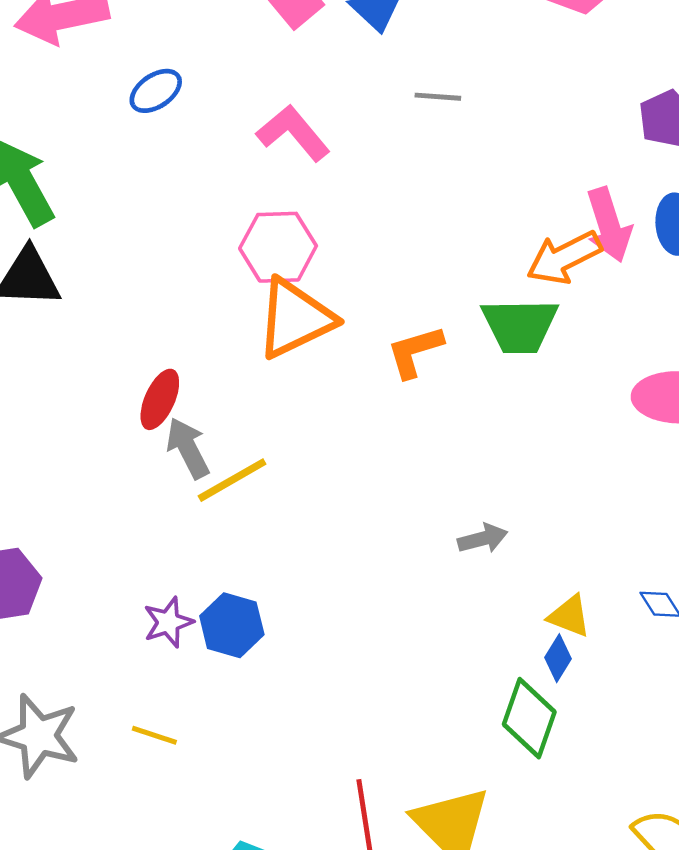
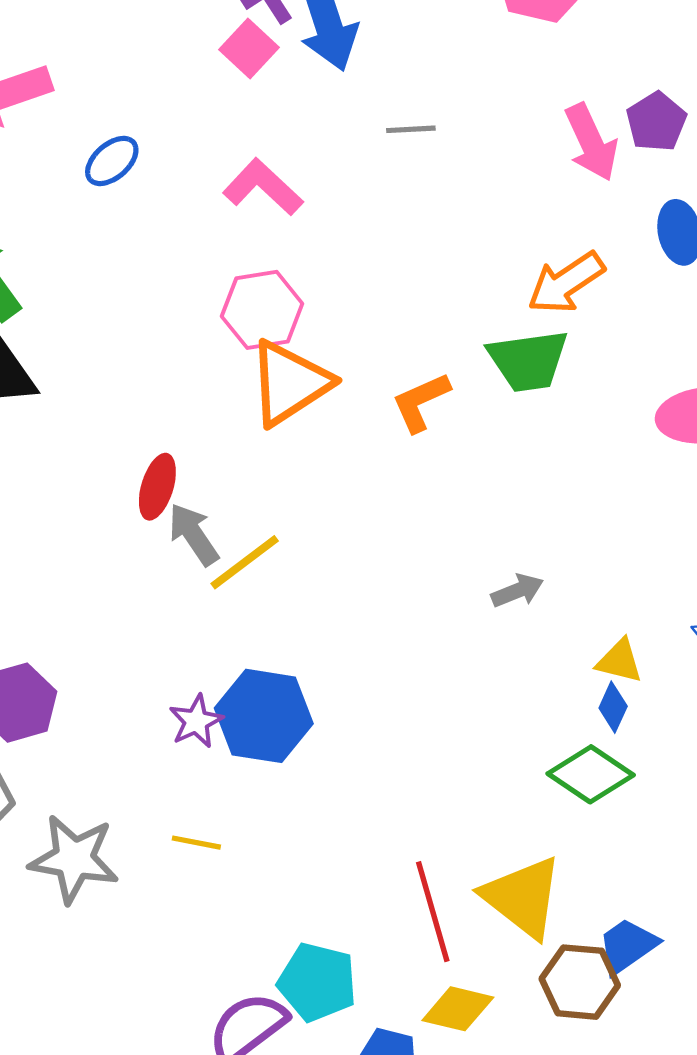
pink arrow: (609, 225) -> (591, 142), moved
blue hexagon: (232, 625) -> (264, 716), size x1.4
green diamond: (529, 718) -> (591, 774), turned -68

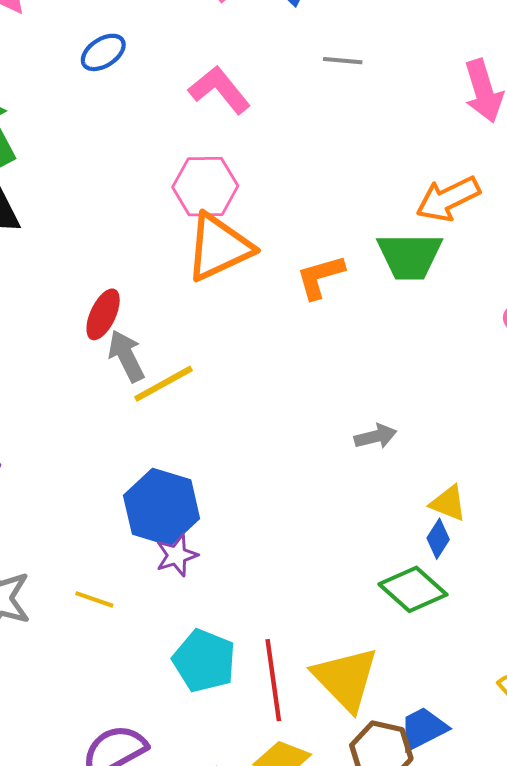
purple star: (196, 721) -> (177, 555), moved
cyan pentagon: (317, 982) -> (204, 661), moved

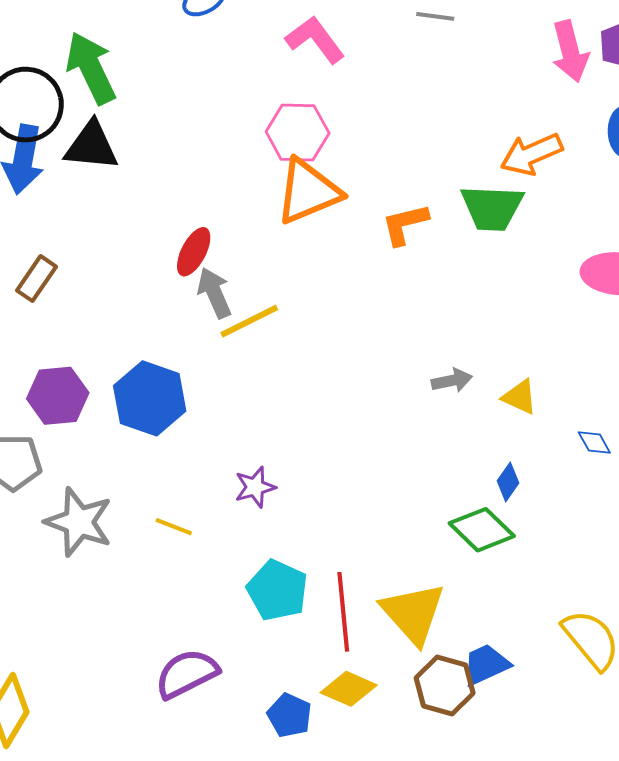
yellow triangle: (448, 503) -> (520, 397), moved
blue hexagon: (162, 507) -> (150, 398), moved

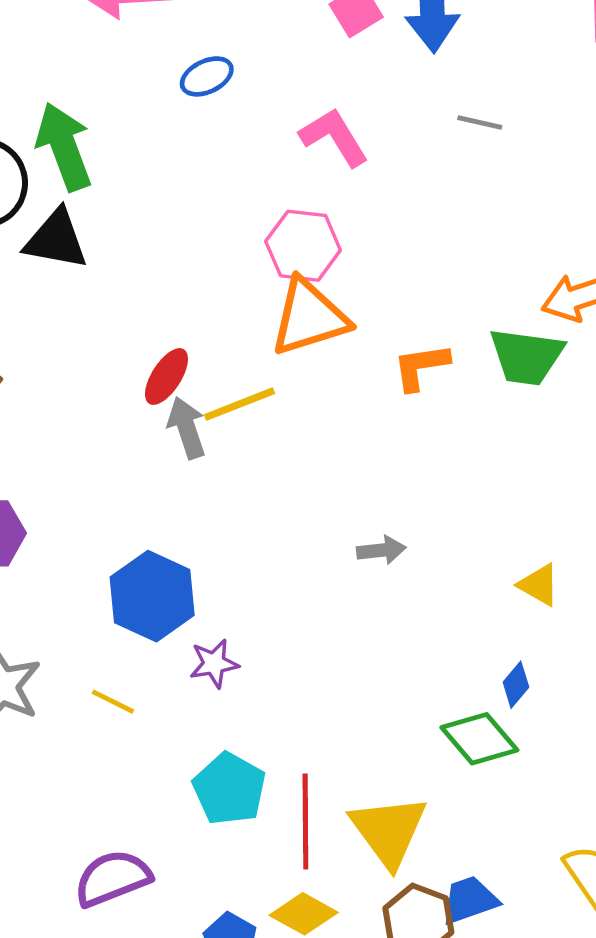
yellow line: (249, 321) -> (239, 404), moved
gray arrow: (452, 381) -> (381, 550), moved
blue hexagon: (150, 398) -> (152, 596), moved

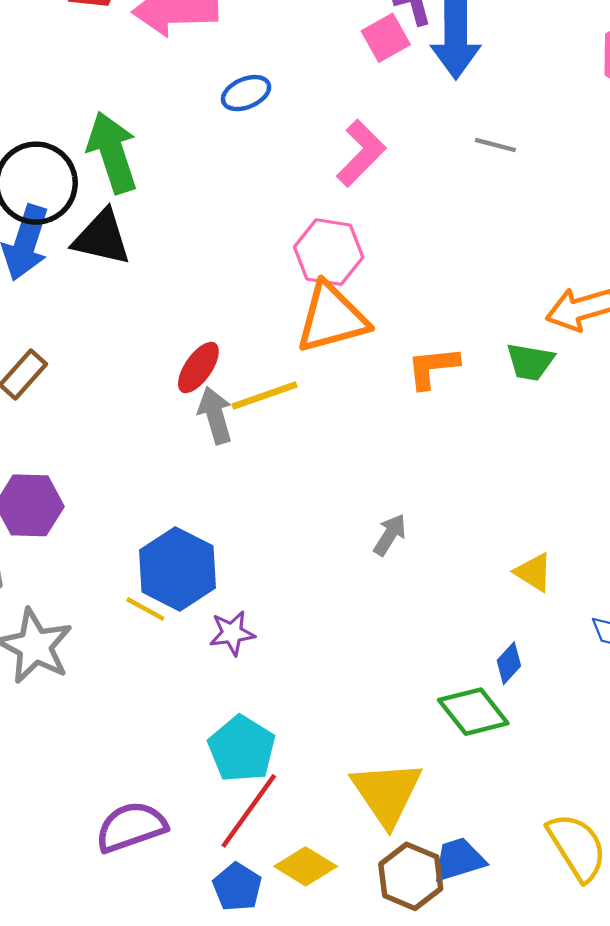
pink L-shape: (334, 137) -> (361, 153), turned 74
green trapezoid: (526, 357) -> (530, 362), size x0.7
gray arrow: (381, 550) -> (390, 535), turned -54
yellow line: (113, 702) -> (145, 609), moved
red line: (305, 821) -> (249, 811), moved, turned 34

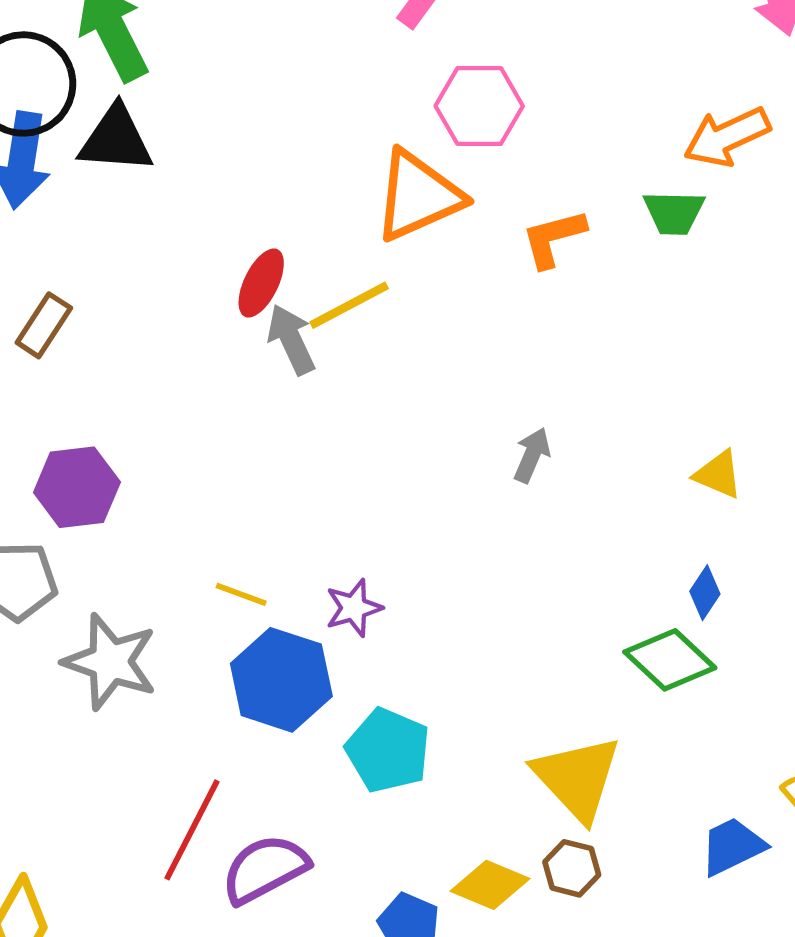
pink hexagon: (329, 252) -> (479, 106), moved
blue hexagon: (177, 569) -> (281, 680), moved
red line: (249, 811) -> (192, 830), moved
blue trapezoid: (459, 860) -> (732, 846), moved
brown hexagon: (411, 876) -> (572, 868), moved, size x0.7

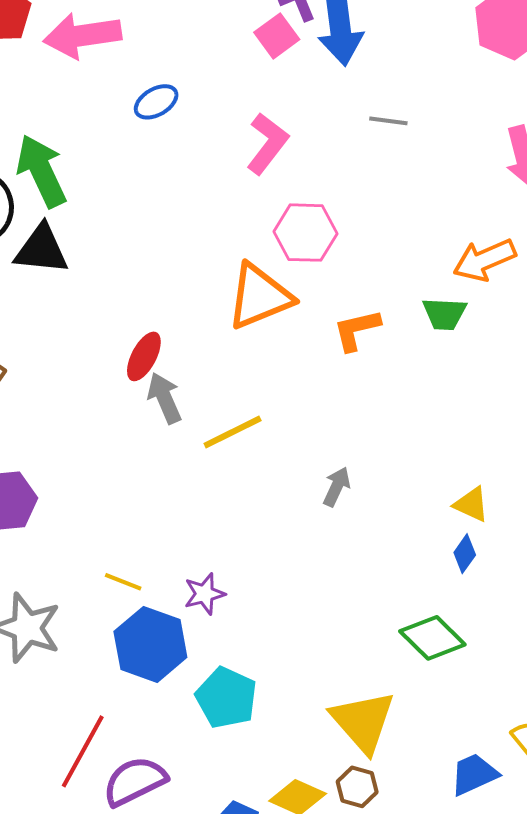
yellow line: (349, 305) -> (233, 432), moved
blue diamond: (705, 593) -> (465, 554), moved

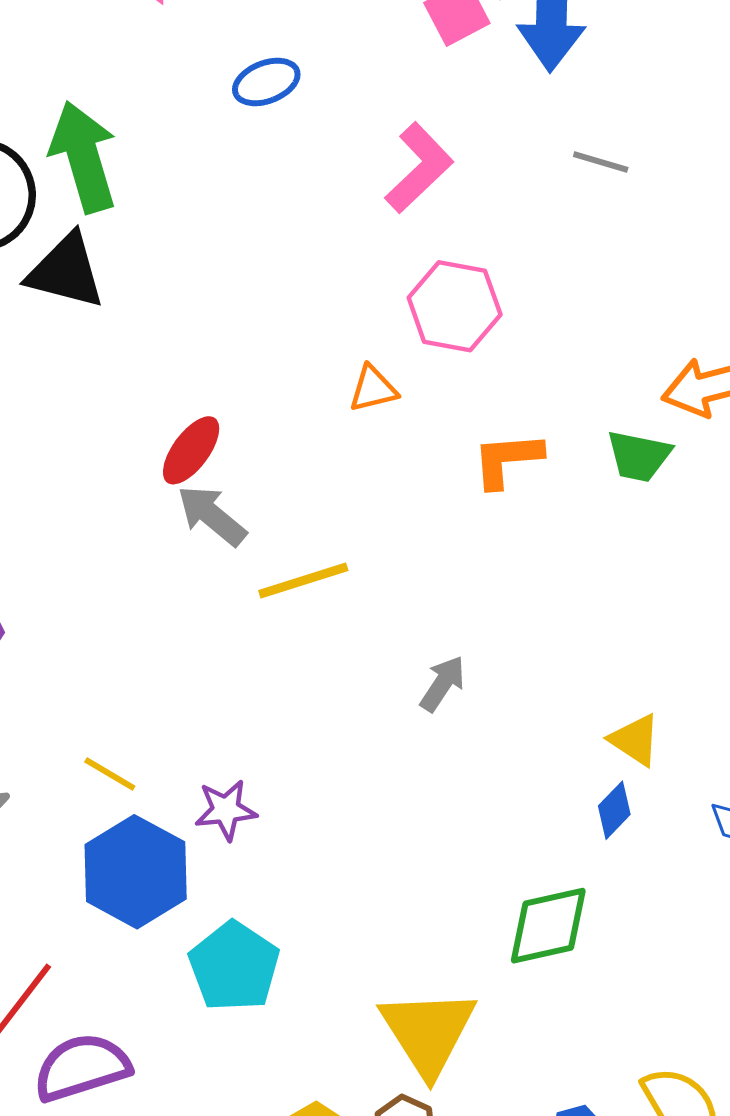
orange triangle: (259, 296) -> (373, 389), size x0.5
gray arrow: (165, 398) -> (212, 516), turned -36
green diamond: (432, 638) -> (548, 926), turned -66

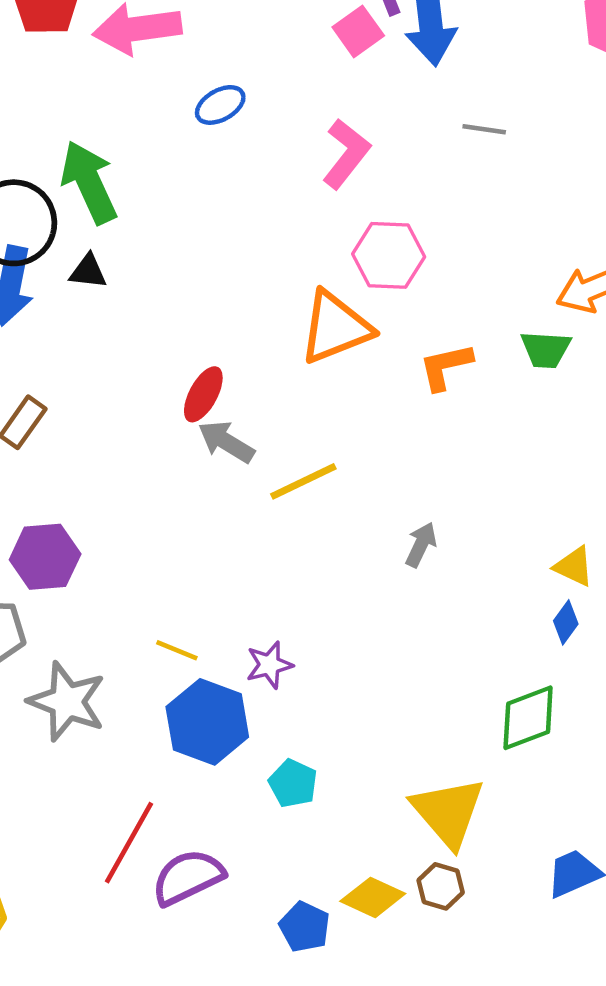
black triangle: (66, 271) -> (88, 271), size x0.6
orange triangle: (373, 389) -> (335, 327), size x2.0
cyan pentagon: (234, 966) -> (293, 783), size x0.7

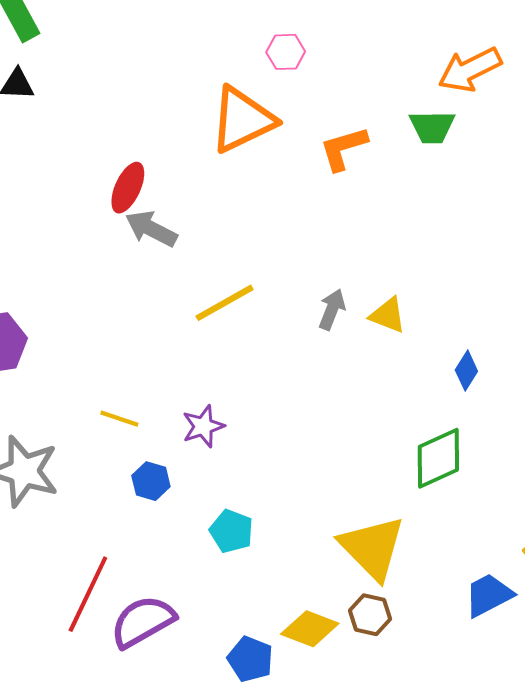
pink hexagon: (389, 255) -> (286, 52), size x0.6
yellow line: (303, 481) -> (225, 303), moved
yellow triangle: (574, 566) -> (388, 315), moved
blue hexagon: (207, 722) -> (151, 481), size x0.5

